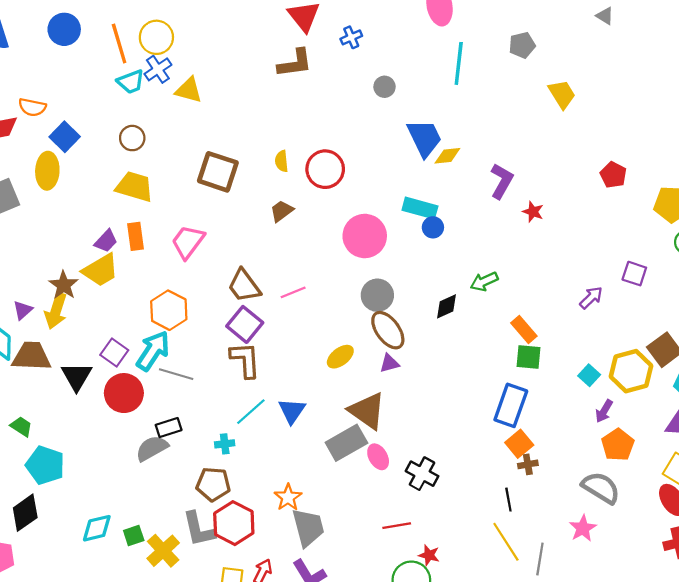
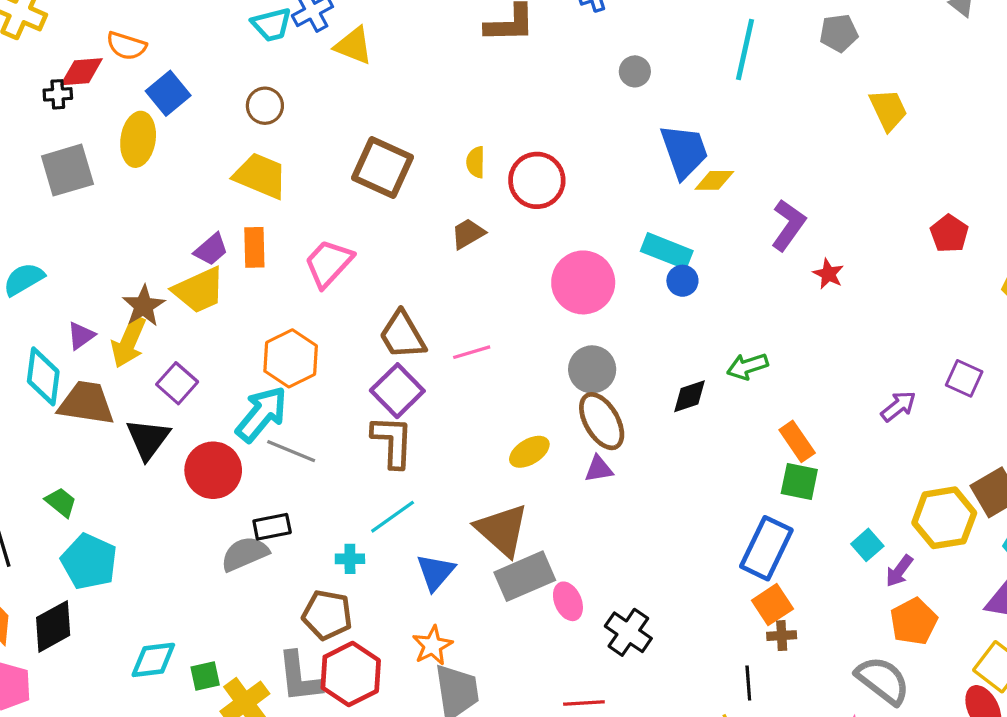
purple square: (114, 353) -> (177, 383), moved
cyan square: (589, 375) -> (867, 545), moved
blue triangle: (292, 411) -> (435, 572), moved
brown triangle: (367, 411) -> (502, 530), moved

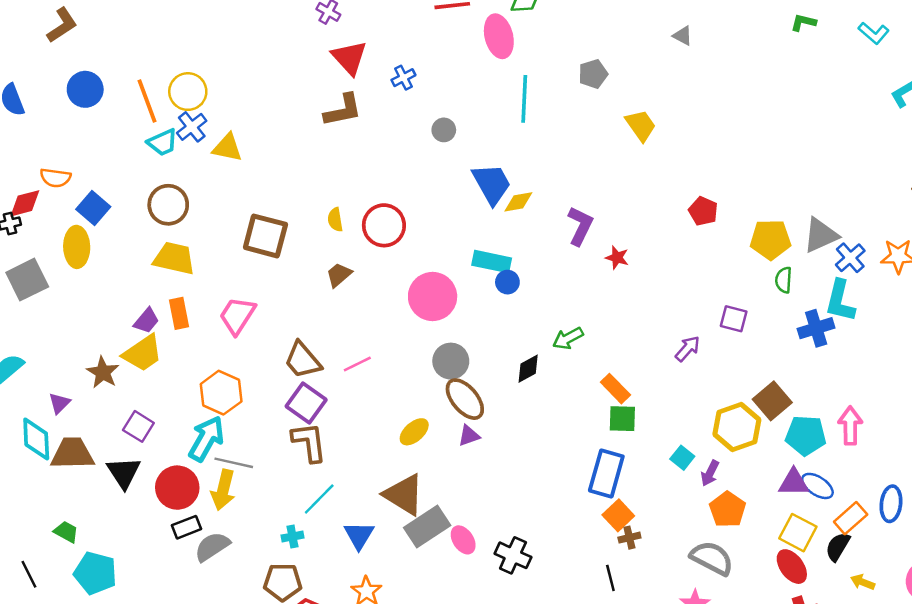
brown circle: (265, 106) -> (168, 205), size x1.4
yellow arrow: (129, 342) -> (223, 490), moved
black rectangle: (272, 527) -> (187, 527), moved

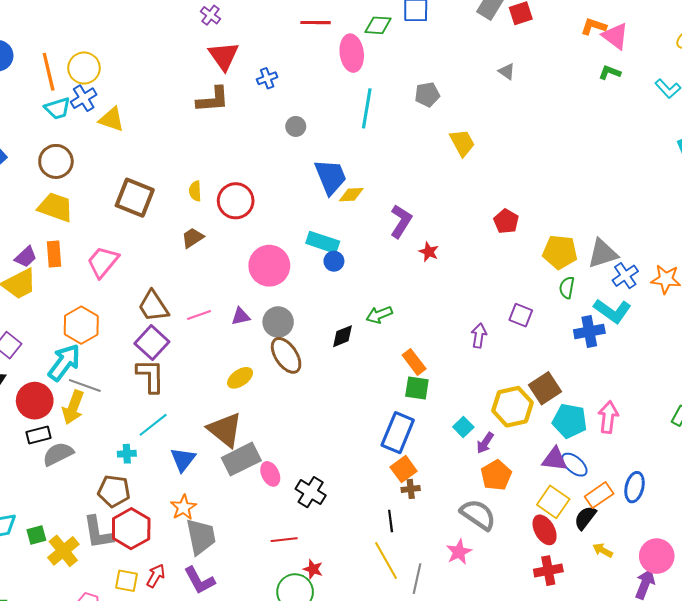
cyan L-shape: (840, 301) -> (612, 311), turned -75
purple arrow: (688, 349) -> (479, 336), turned -40
purple triangle: (469, 436) -> (241, 316), moved

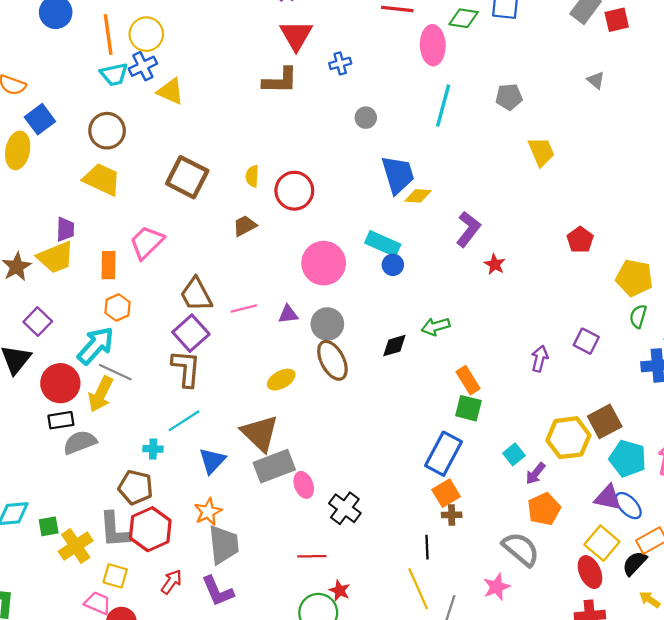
orange rectangle: (54, 254) -> (109, 265), moved
purple trapezoid: (26, 257) -> (65, 229), turned -50
orange hexagon: (81, 325) -> (118, 308), size x0.7
yellow square: (127, 581) -> (115, 576), moved

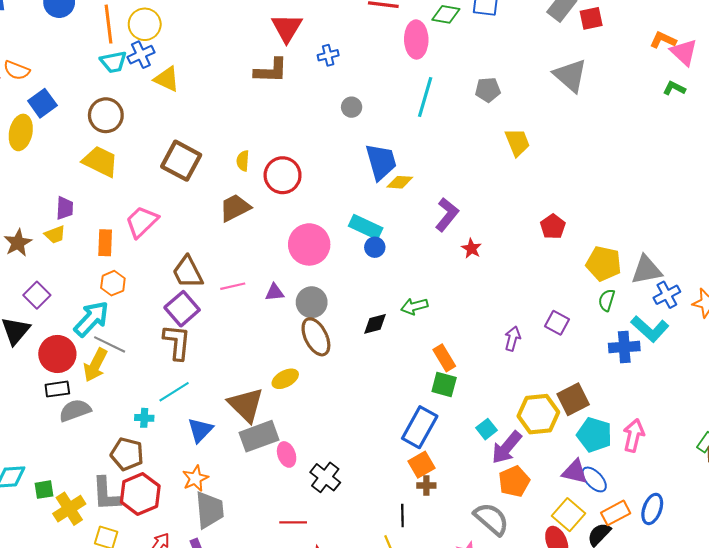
gray triangle: (596, 80) -> (570, 75), size x2.0
brown trapezoid: (245, 226) -> (235, 208), size x1.4
yellow trapezoid: (56, 257) -> (55, 235), size x0.6
yellow ellipse: (281, 380) -> (285, 379), moved
purple arrow: (535, 473) -> (507, 447), size x1.6

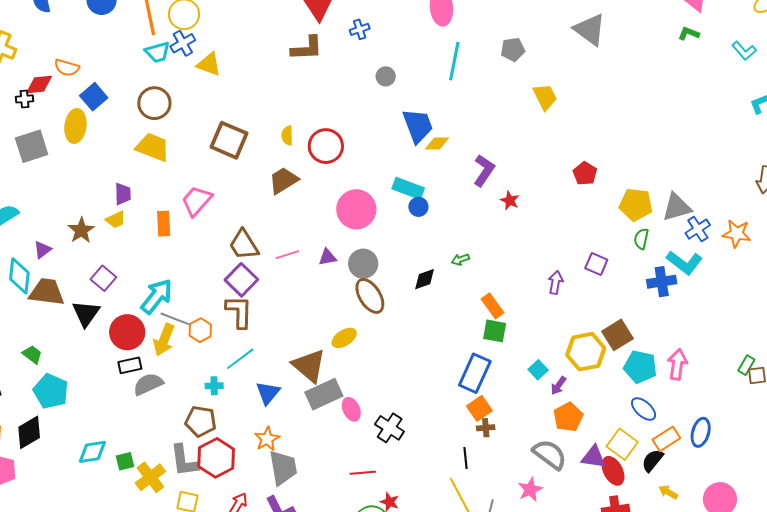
orange hexagon: (113, 283) -> (200, 330), moved
green arrow: (414, 306) -> (460, 260), size x0.7
purple arrow: (507, 447) -> (558, 386), size x0.6
purple triangle: (575, 472) -> (594, 457), moved

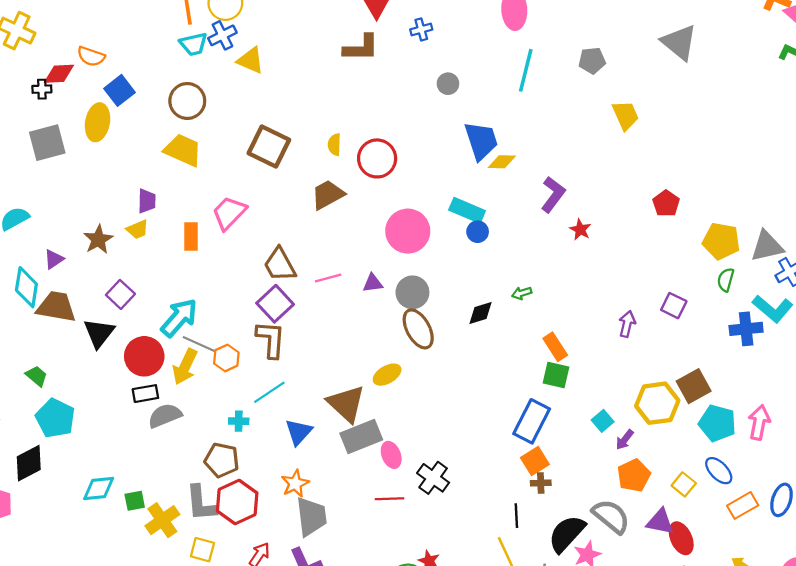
yellow square: (622, 444) -> (684, 484), moved, size x0.7
black semicircle: (652, 460) -> (567, 534), moved, size x1.5
red line: (363, 473) -> (390, 499), moved

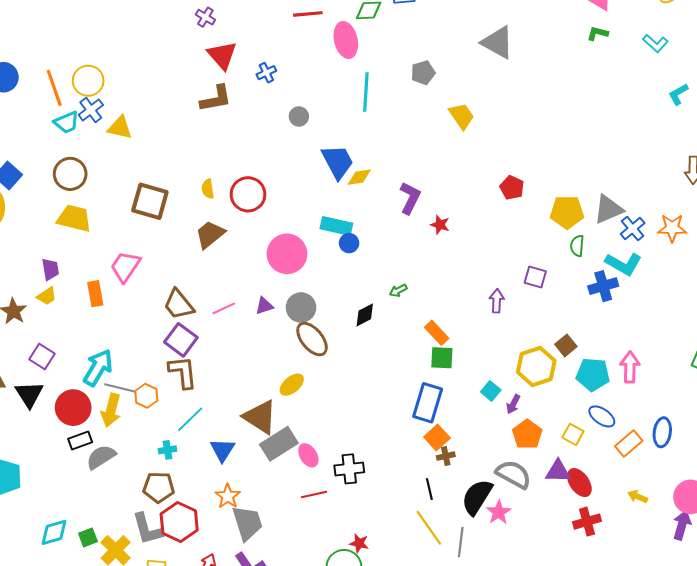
brown square: (694, 386) -> (566, 345), size x0.7
black cross: (433, 478) -> (349, 469), turned -32

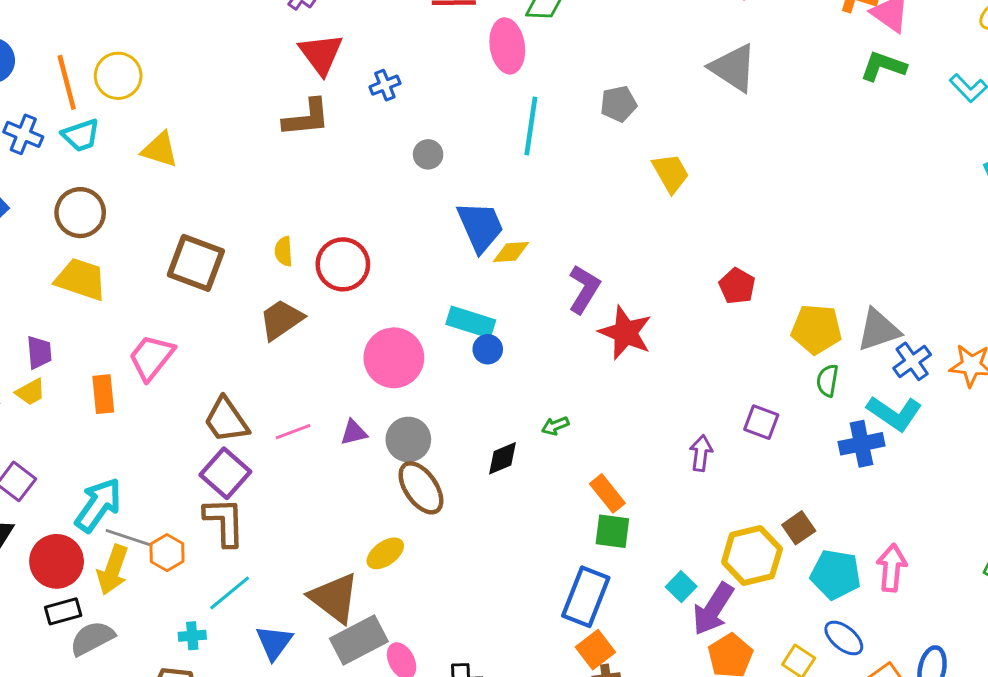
green L-shape: (597, 33) -> (883, 66), size x1.4
blue cross: (91, 110) -> (23, 134), moved, turned -35
red star: (440, 225) -> (625, 333), size x1.8
purple arrow: (513, 404) -> (713, 609), size x1.8

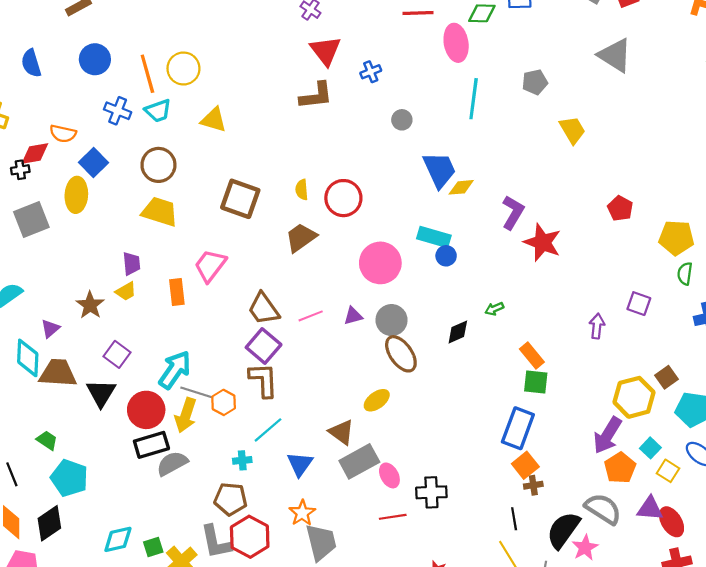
cyan square: (681, 587) -> (650, 448), moved
brown triangle: (334, 598) -> (341, 432), size x0.7
black rectangle: (63, 611) -> (151, 445), size x1.4

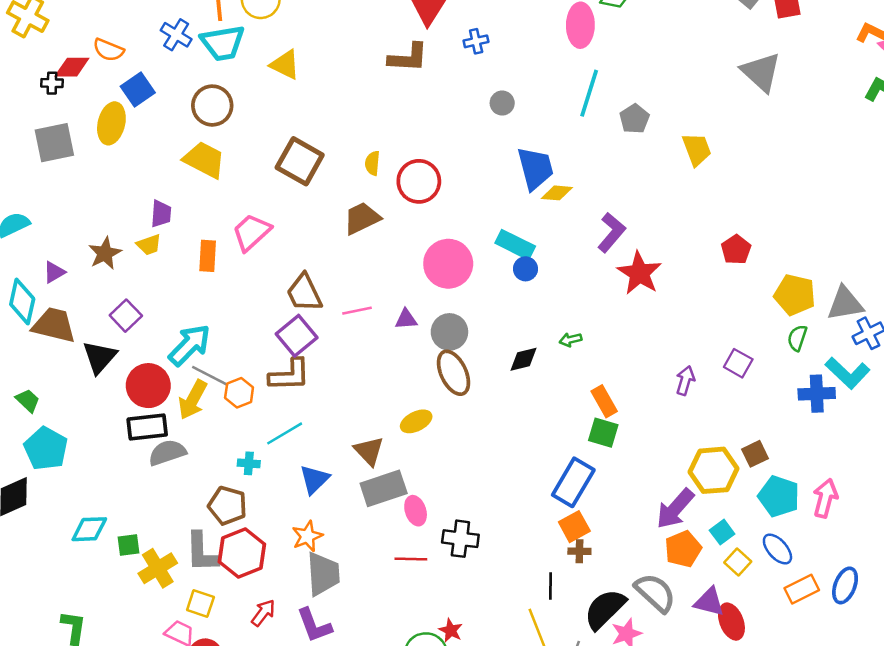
gray pentagon: (535, 82) -> (635, 119), moved, turned -30
cyan trapezoid: (158, 111) -> (223, 43), size x1.4
brown L-shape: (263, 380) -> (290, 375), turned 81

